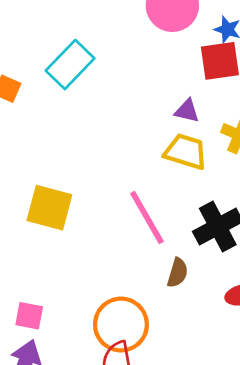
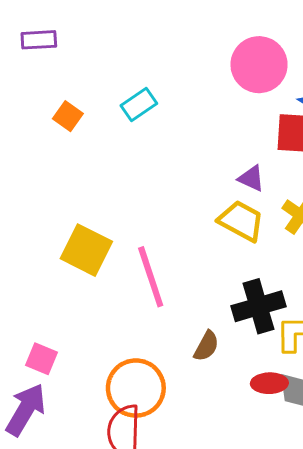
cyan rectangle: (70, 65) -> (139, 105), size x0.7
pink line: (147, 217) -> (151, 277), moved

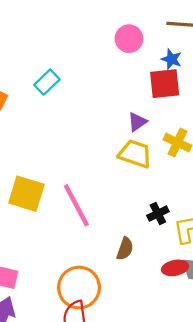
pink circle: (259, 65) -> (129, 39), size x0.7
purple triangle: (251, 178) -> (137, 122), turned -50
black cross: (259, 306) -> (158, 214), size x0.6

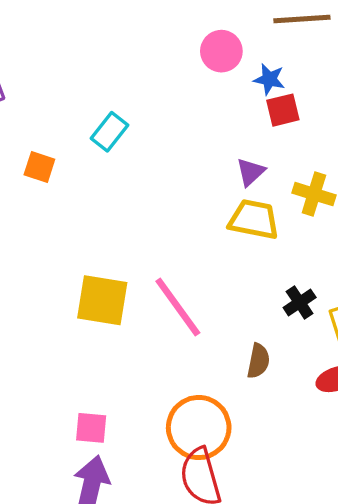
blue star: (171, 59) -> (269, 79), moved
red square: (165, 84) -> (283, 110), size x0.7

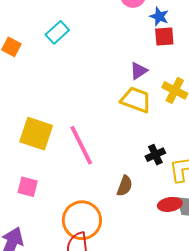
pink square: (91, 428) -> (28, 187), moved

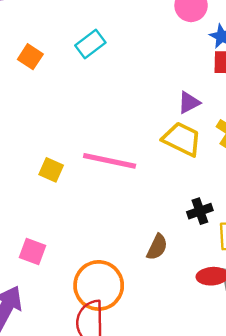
yellow square: (36, 134) -> (51, 170), size x0.6
pink line: (81, 145) -> (110, 161), moved, turned -57
pink square: (28, 187) -> (32, 251), moved

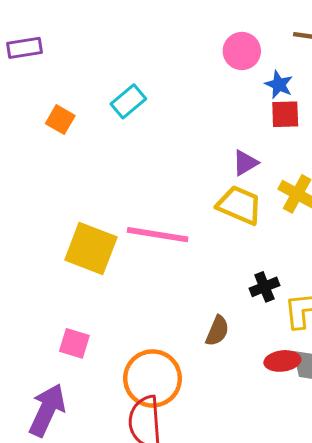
yellow square: (51, 170) -> (91, 248), size x1.8

